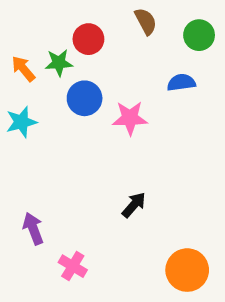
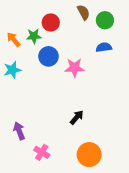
green circle: (199, 35) -> (105, 20), moved
orange circle: (187, 270) -> (89, 155), moved

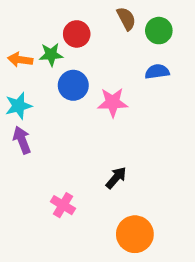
orange arrow: (14, 39) -> (20, 60), turned -42
purple arrow: (19, 131) -> (22, 140), moved
pink cross: (42, 152) -> (63, 205), moved

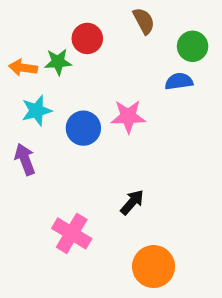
green circle: (159, 31) -> (193, 46), moved
blue circle: (73, 85) -> (83, 128), moved
cyan star: (18, 106) -> (37, 111), moved
pink cross: (63, 205) -> (72, 233), size x1.4

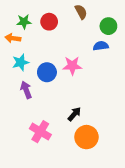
green star: (58, 62) -> (24, 22), moved
purple arrow: (25, 159) -> (26, 90), moved
orange circle: (154, 267) -> (86, 137), moved

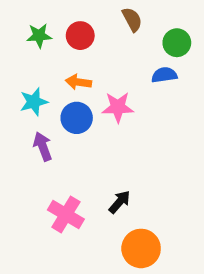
orange arrow: (13, 38) -> (78, 82), moved
black arrow: (74, 114) -> (120, 202), moved
orange circle: (86, 137) -> (141, 248), moved

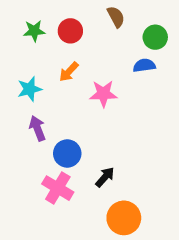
orange arrow: (78, 82) -> (69, 72), turned -55
blue circle: (77, 118) -> (67, 153), moved

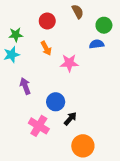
green star: (34, 31) -> (16, 35), moved
orange arrow: (69, 72) -> (46, 48), turned -72
cyan star: (30, 89) -> (12, 55), moved
blue circle: (67, 153) -> (56, 102), moved

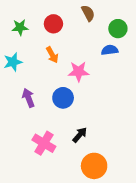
green star: (16, 35) -> (20, 27), moved
blue circle: (56, 102) -> (63, 98), moved

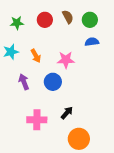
brown semicircle: (88, 13) -> (68, 17), moved
green circle: (118, 29) -> (90, 20), moved
orange arrow: (52, 55) -> (36, 56), moved
pink cross: (44, 143) -> (37, 120), turned -30

